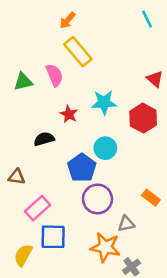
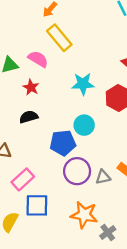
pink semicircle: (54, 75) -> (38, 59), turned -36
red star: (69, 114) -> (31, 87), moved
blue pentagon: (82, 168) -> (63, 143), turned 30
gray triangle: (126, 224) -> (103, 177), moved

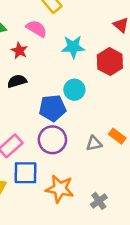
pink semicircle: (38, 59) -> (37, 29), moved
purple circle: (77, 171) -> (52, 140), moved
orange star: (84, 215) -> (60, 189), moved

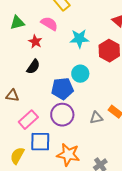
black semicircle: (17, 81) -> (33, 67), turned 140

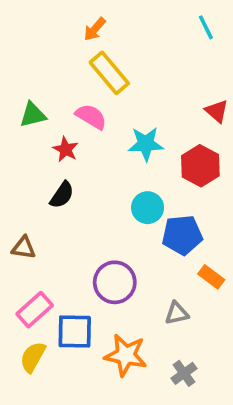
blue pentagon: (62, 89) -> (182, 235), moved
gray triangle: (96, 118) -> (177, 313), moved
pink rectangle: (28, 120) -> (35, 310), moved

